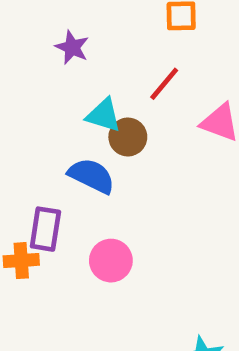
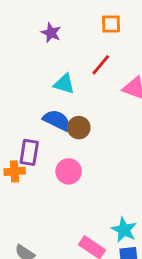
purple star: (72, 47) -> (51, 33), moved
brown circle: (128, 137) -> (79, 128), moved

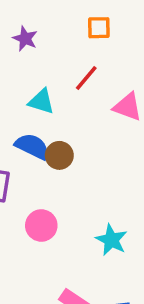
pink circle: (69, 171) -> (41, 225), moved
cyan star: (124, 230) -> (111, 240), moved

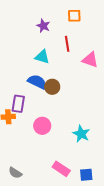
purple star: (25, 39) -> (43, 26), moved
red line: (86, 78) -> (67, 44), turned -49

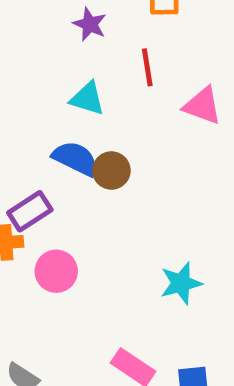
purple rectangle: (18, 104) -> (30, 211), turned 48
pink circle: (42, 126) -> (56, 271), moved
cyan star: (81, 134) -> (181, 283), turned 30

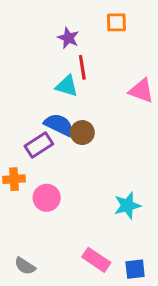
red line: (147, 67) -> (82, 67), moved
purple rectangle: (30, 211) -> (39, 145), moved

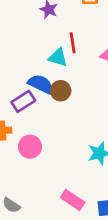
red line: (82, 67) -> (73, 43), moved
cyan triangle: (67, 86) -> (58, 57), moved

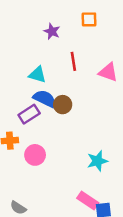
cyan triangle: (58, 57) -> (37, 75), moved
pink rectangle: (73, 200) -> (88, 201), moved

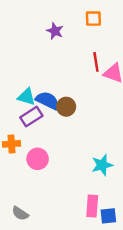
red line: (73, 61) -> (96, 62), moved
cyan triangle: (37, 75) -> (26, 97), moved
pink rectangle: (88, 201) -> (92, 206), turned 60

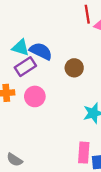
brown circle: (66, 107) -> (74, 68), moved
pink circle: (38, 159) -> (35, 96), moved

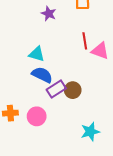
cyan triangle: (21, 48) -> (37, 54), moved
purple rectangle: (25, 67) -> (56, 89), moved

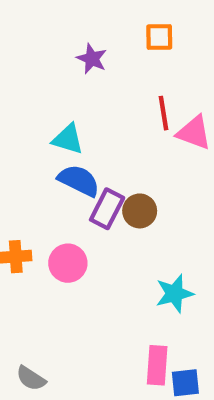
purple rectangle: (56, 89) -> (107, 209), turned -30

